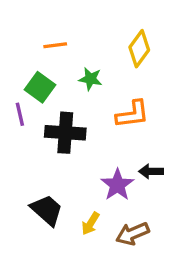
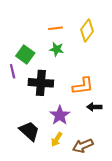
orange line: (55, 45) -> (56, 28), moved
orange L-shape: (133, 114) -> (83, 86), moved
purple star: (117, 185) -> (60, 115), moved

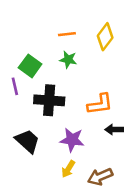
purple star: (60, 115) -> (72, 140), turned -30
black trapezoid: (29, 131) -> (28, 141), moved

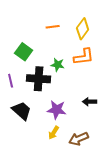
green star: (68, 60) -> (58, 65), moved
purple line: (15, 86) -> (11, 81), moved
orange L-shape: (100, 104) -> (84, 57), moved

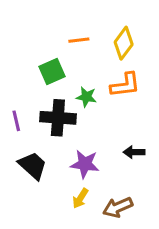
green square: (24, 52) -> (52, 72), moved, turned 30

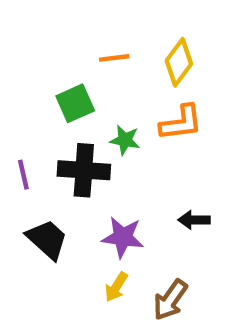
brown arrow: (118, 207) -> (170, 300), turned -32

